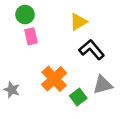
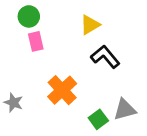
gray triangle: (103, 85) -> (125, 110), moved
green square: (78, 97) -> (98, 119), moved

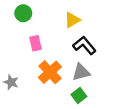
pink rectangle: (36, 41) -> (35, 43), moved
gray triangle: (125, 110) -> (81, 72), moved

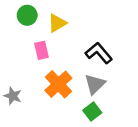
yellow triangle: (72, 20) -> (57, 23), moved
gray triangle: (81, 72) -> (95, 84), turned -30

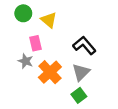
yellow triangle: (57, 23) -> (49, 20), turned -49
gray star: (13, 96) -> (26, 61), moved

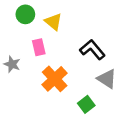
gray star: (26, 61) -> (12, 64), moved
gray triangle: (81, 72) -> (107, 79), moved, turned -42

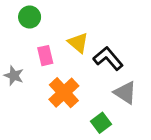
yellow triangle: (53, 22) -> (78, 43), moved

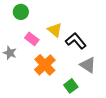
pink rectangle: (45, 56) -> (32, 39), turned -40

